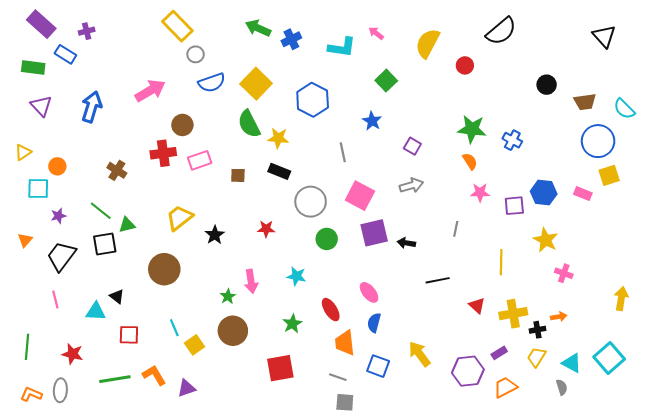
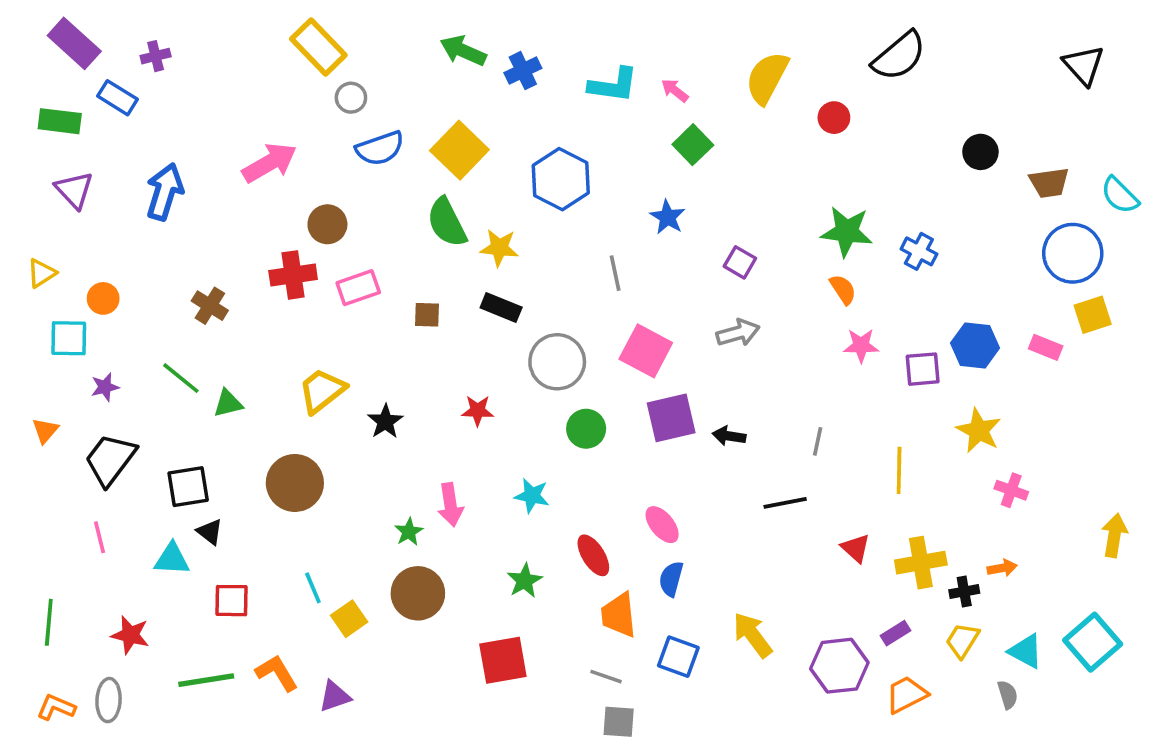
pink arrow: (376, 33) -> (675, 90), moved
gray line: (456, 229) -> (818, 441), moved
black square: (105, 244) -> (188, 487), moved

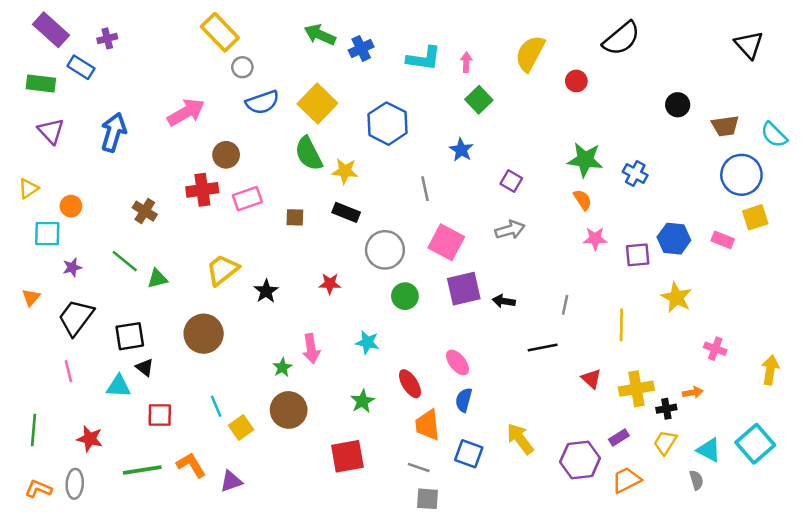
pink arrow: (675, 90) -> (466, 62), turned 54
pink cross: (1011, 490) -> (715, 349), moved

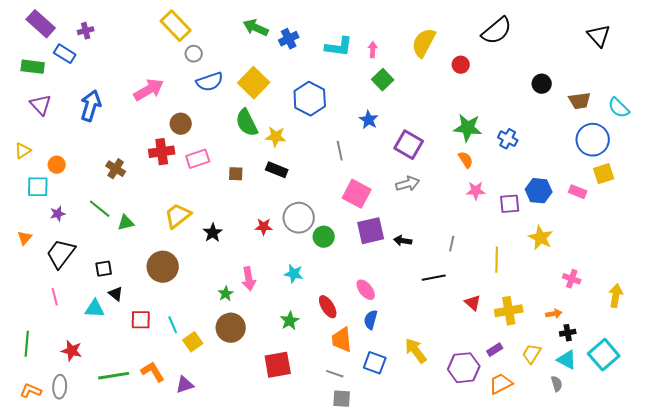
purple square: (511, 181) -> (409, 145), size x1.6
gray circle: (385, 250) -> (299, 218), moved
black square: (130, 336) -> (104, 269), size x0.7
black cross: (666, 409) -> (568, 333), moved
red square: (160, 415) -> (141, 320), moved

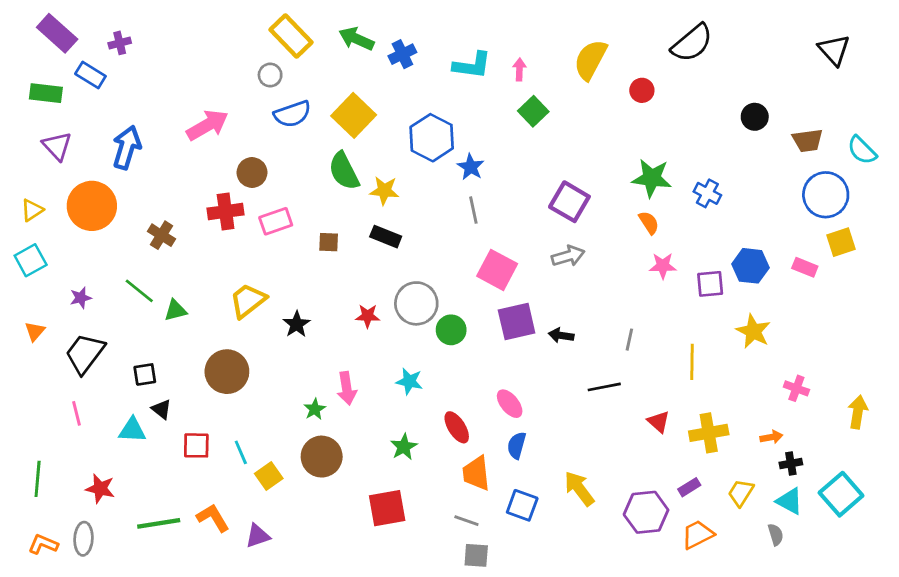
yellow rectangle: (176, 26) -> (291, 36), moved
blue star: (369, 120) -> (471, 167), moved
orange circle: (57, 165) -> (92, 206), moved, size x2.0
cyan square: (38, 187) -> (31, 260), moved, turned -30

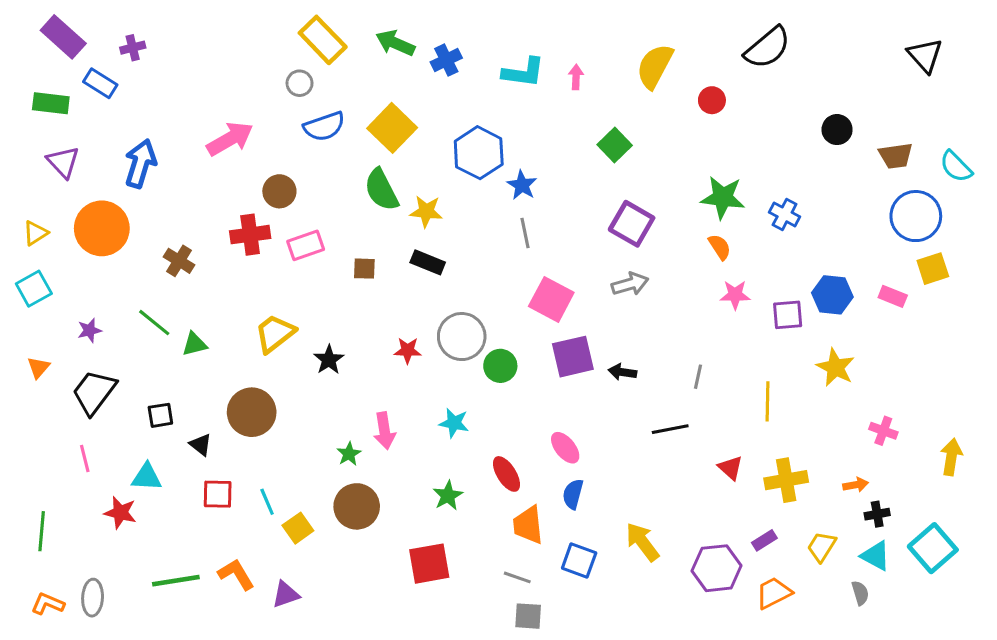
green square: (533, 111) -> (615, 145), moved
black triangle: (161, 409) -> (201, 445), moved
red star: (100, 489) -> (120, 513), moved

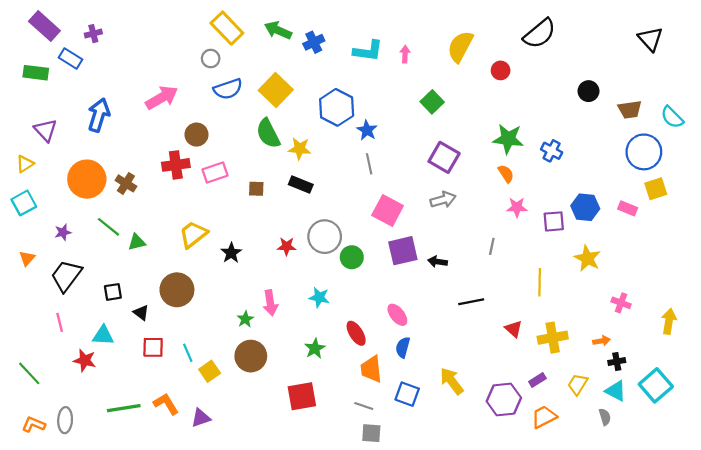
purple triangle: (63, 162) -> (46, 130), moved
orange circle: (102, 228) -> (87, 179), moved
gray line: (698, 377) -> (492, 246), moved
green line: (42, 531) -> (29, 373), turned -48

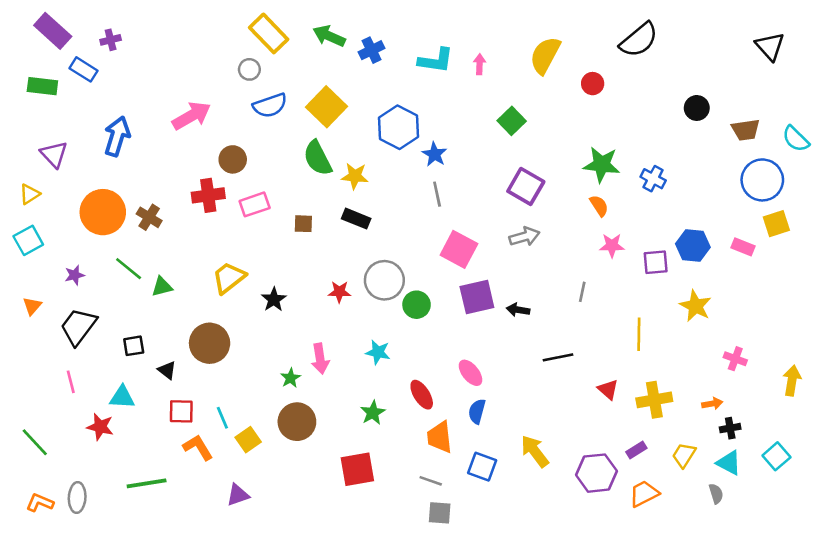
cyan square: (656, 385) -> (776, 456), size x0.7
orange L-shape: (166, 404) -> (198, 447), moved

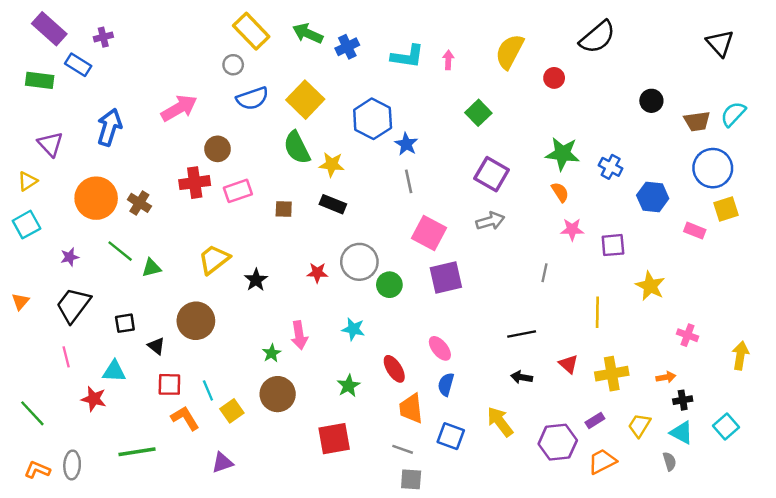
cyan semicircle: (796, 139) -> (733, 114), moved, turned 88
blue hexagon: (693, 246) -> (653, 197), moved
orange triangle: (32, 306) -> (20, 302), moved
black arrow: (518, 310) -> (522, 377), moved

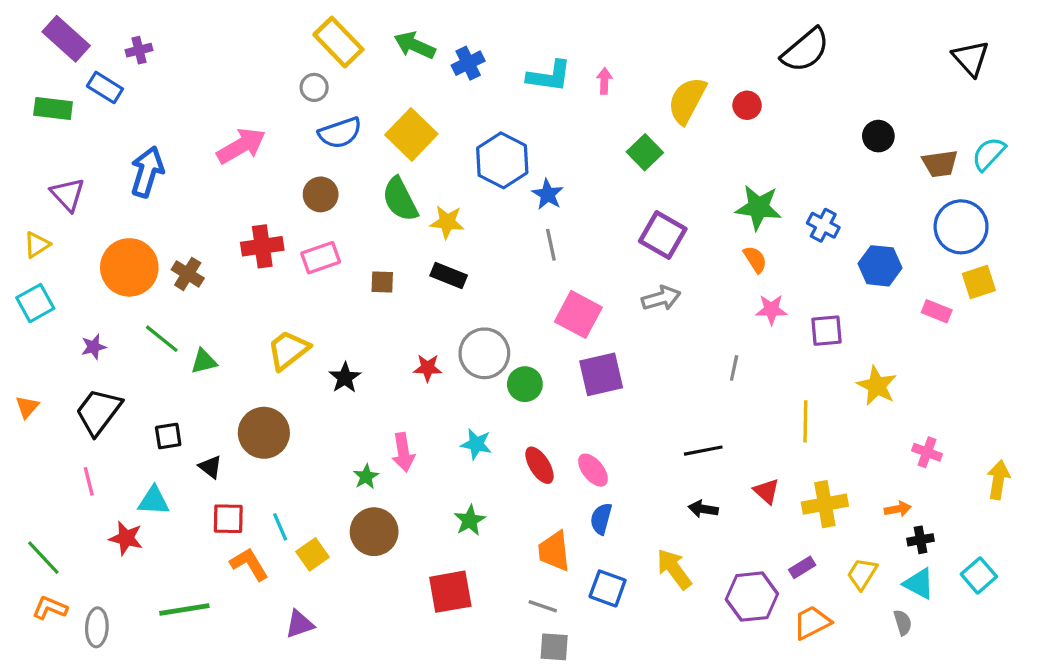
yellow semicircle: (510, 51) -> (687, 100), moved
brown circle: (218, 149) -> (321, 194), moved
red ellipse: (394, 369) -> (539, 465), moved
orange L-shape: (37, 470) -> (50, 608), moved

